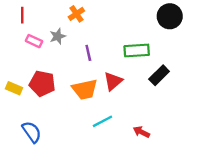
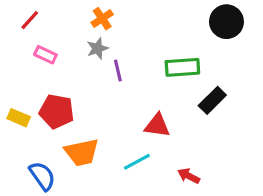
red line: (22, 15) -> (30, 20), turned 42
gray star: (58, 36) -> (97, 48), moved
red triangle: (113, 81) -> (157, 126), moved, turned 48
orange trapezoid: (85, 89) -> (82, 152), moved

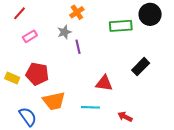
orange cross: (102, 19) -> (77, 12), moved
pink rectangle: (45, 55) -> (30, 36), turned -56
green rectangle: (182, 67) -> (121, 26), moved
cyan line: (137, 162) -> (90, 107), turned 30

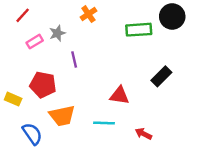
gray star: (64, 32) -> (57, 33), moved
purple line: (78, 47) -> (74, 60), moved
yellow rectangle: (12, 78) -> (13, 99), moved

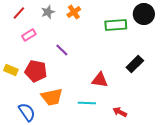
gray star: (57, 33) -> (48, 12), moved
purple line: (74, 60) -> (62, 50), turned -32
yellow rectangle: (13, 99) -> (11, 70), moved

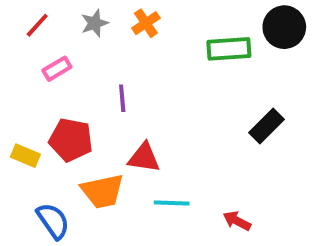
purple line: (62, 50) -> (122, 98), turned 40
yellow rectangle: (11, 70) -> (25, 156), moved
red triangle: (100, 80) -> (144, 158), moved

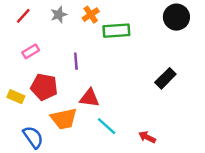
green rectangle: (229, 49) -> (116, 31), moved
pink rectangle: (57, 69) -> (31, 51), moved
cyan line: (172, 203) -> (107, 126), turned 40

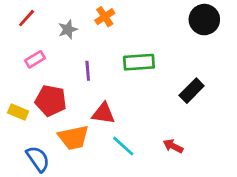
gray star: (59, 15) -> (68, 29), moved
green rectangle: (116, 31) -> (139, 62), moved
red arrow: (147, 137) -> (173, 146), moved

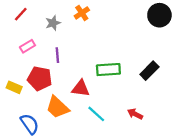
green rectangle: (139, 62) -> (108, 70), moved
purple line: (88, 71) -> (57, 55), moved
orange trapezoid: (73, 138) -> (57, 107), turned 55

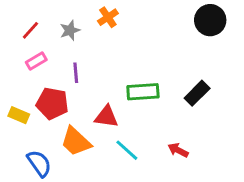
red line: (21, 14) -> (30, 30), moved

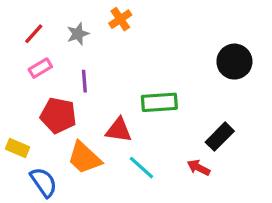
black circle: (210, 20) -> (234, 62), moved
black rectangle: (197, 93) -> (220, 137), moved
yellow rectangle: (19, 115) -> (17, 148), moved

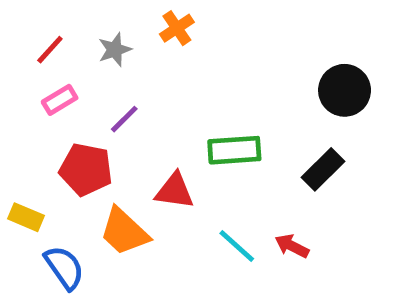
purple line: (84, 81) -> (124, 119), turned 50
black rectangle: (220, 137) -> (323, 169), moved
cyan line: (141, 168) -> (237, 246), moved

